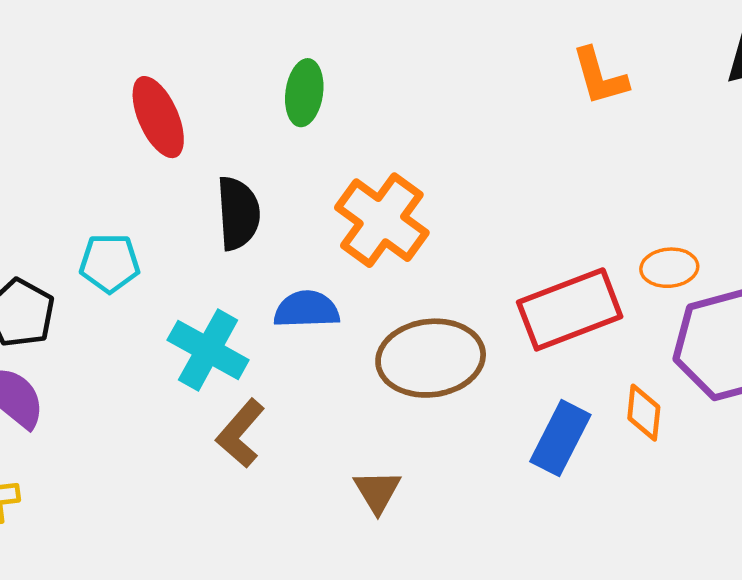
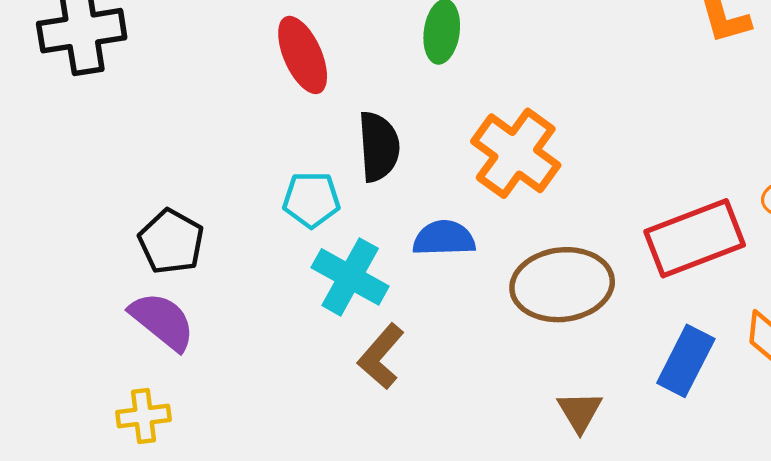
cyan pentagon: (110, 263) -> (311, 200), moved
brown triangle: (377, 491) -> (580, 412), moved

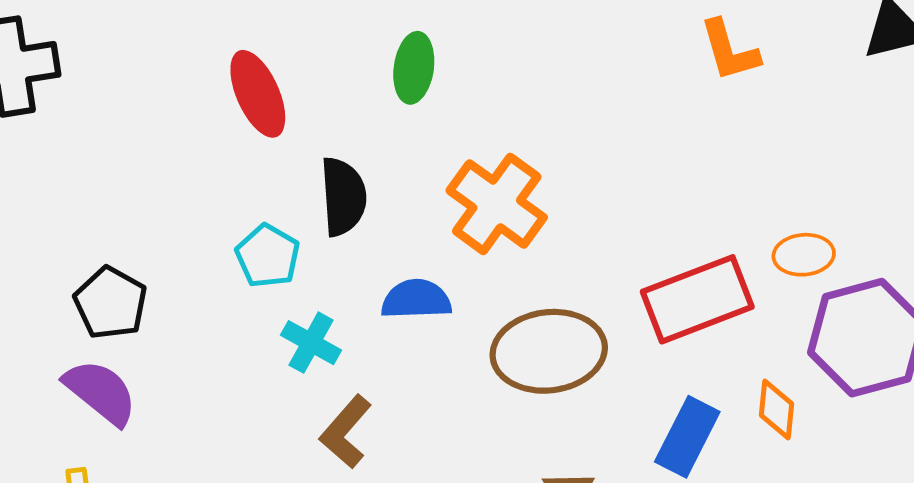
cyan pentagon: (311, 200) -> (268, 256), turned 30
cyan cross: (350, 277) -> (311, 343), size x0.7

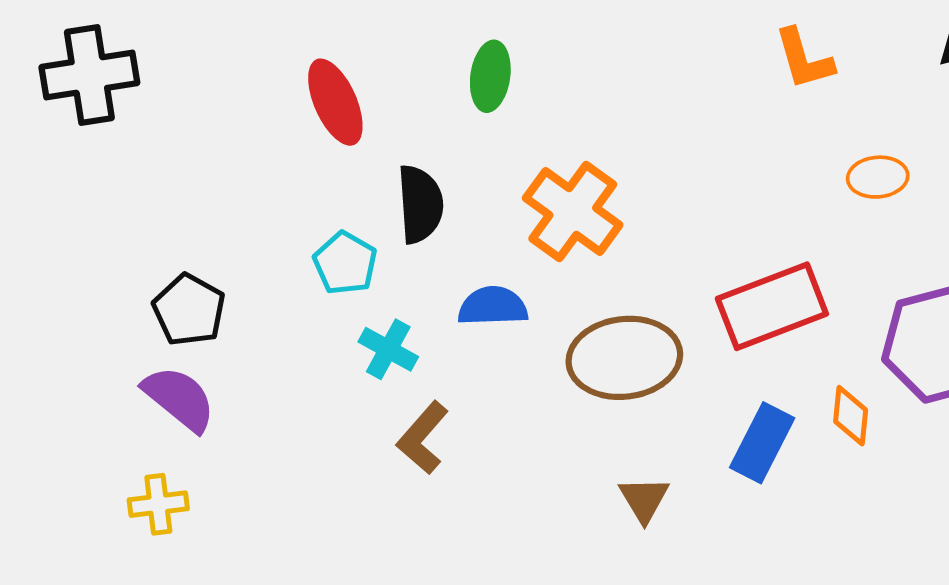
orange ellipse: (804, 255) -> (878, 177), moved

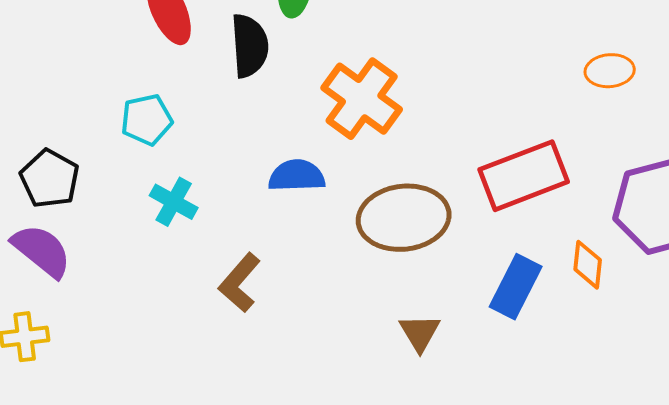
black semicircle: (420, 204) -> (250, 46), moved
cyan pentagon: (345, 263) -> (147, 120), moved, turned 30
cyan cross: (388, 349) -> (174, 202), moved

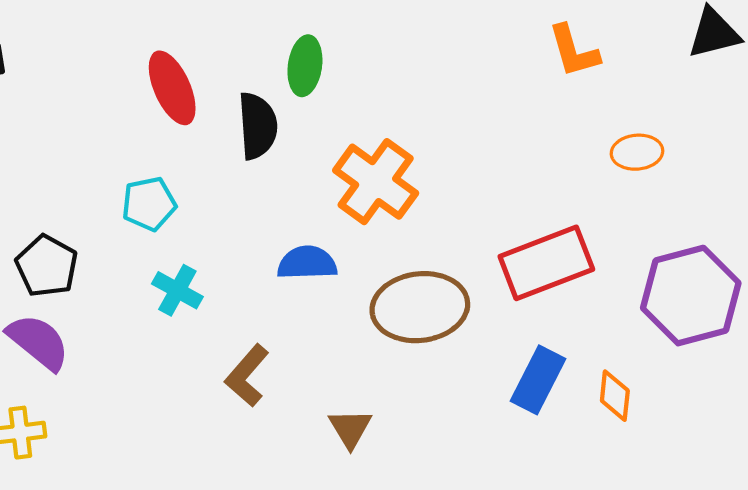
orange diamond: (588, 265) -> (615, 396), moved
brown triangle: (420, 333) -> (350, 428), moved

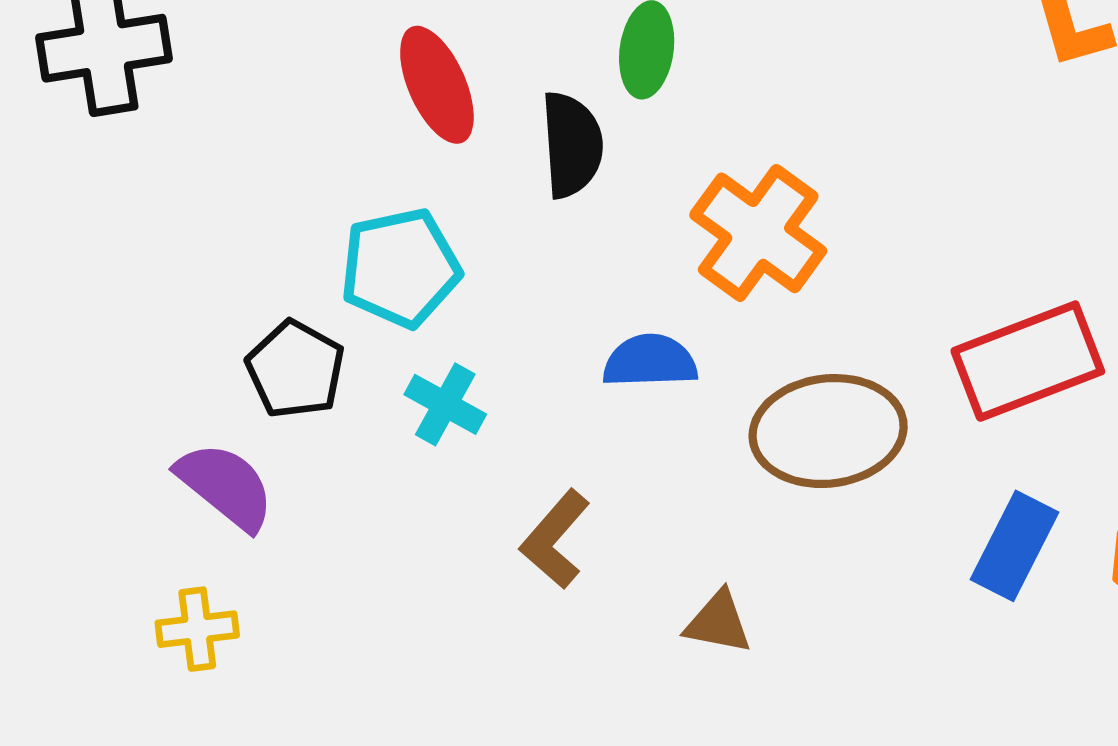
cyan pentagon: (149, 204) -> (400, 268), size x1.4
black pentagon: (47, 266) -> (295, 369), moved
brown triangle: (350, 428) -> (718, 622), turned -48

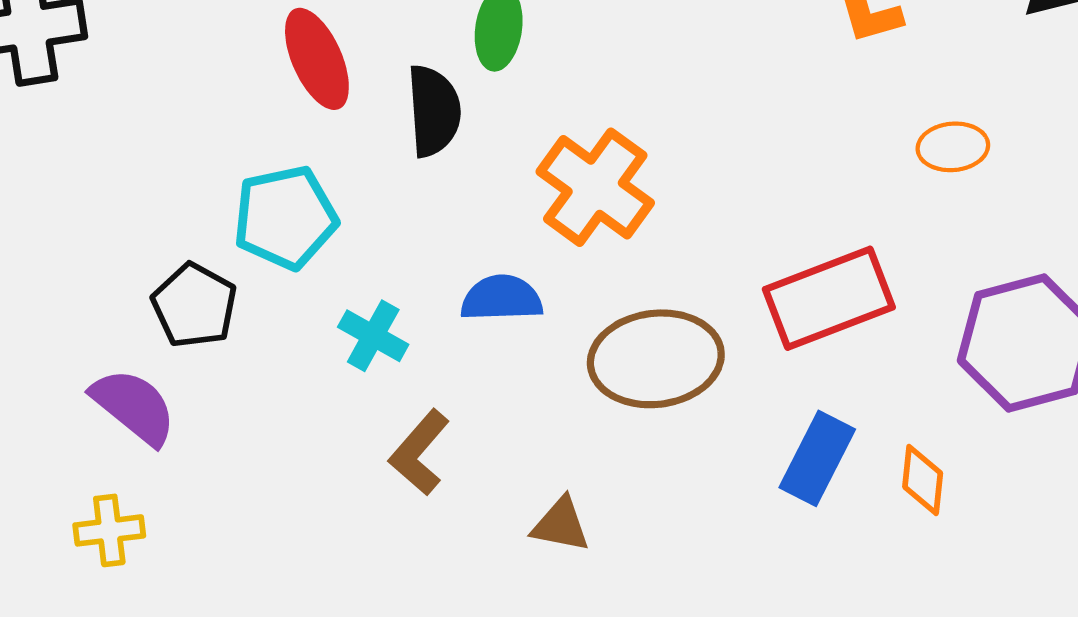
cyan cross: (445, 404) -> (373, 336), moved

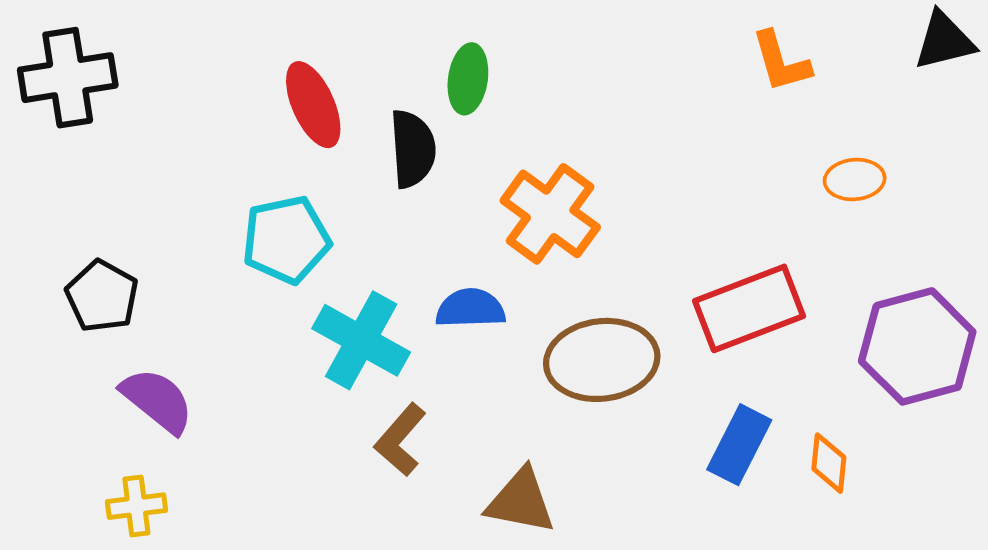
black pentagon: (194, 305) -> (102, 296), moved
cyan cross: (373, 336) -> (361, 340), size x1.6
brown triangle: (561, 525) -> (521, 501), size x1.4

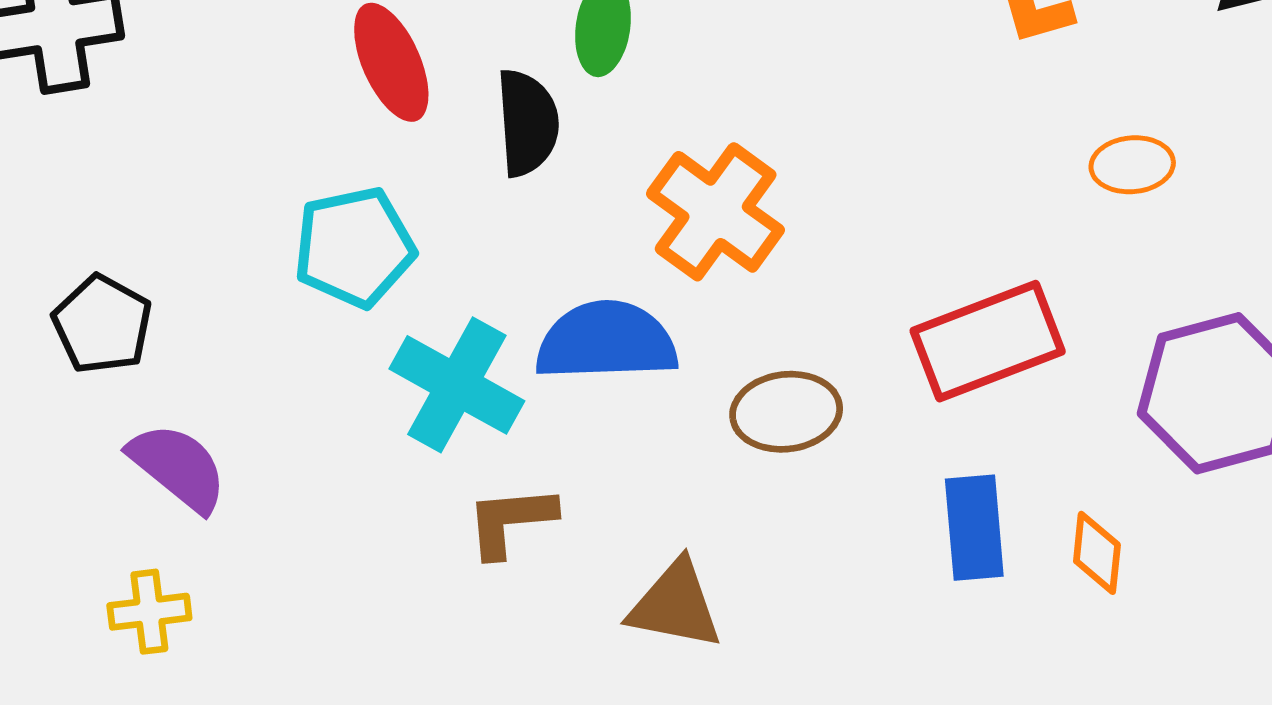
blue semicircle: (470, 308) -> (606, 341), size x1.5
brown ellipse: (602, 360) -> (786, 412), size x0.7
brown L-shape: (400, 440) -> (511, 521), turned 44
blue rectangle: (739, 445) -> (974, 528), turned -32

